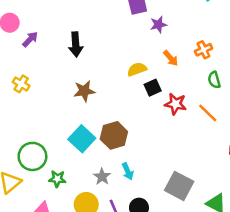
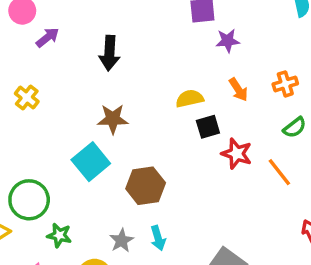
green semicircle: (214, 80) -> (295, 127), turned -119
cyan square: (82, 139) -> (91, 162), moved

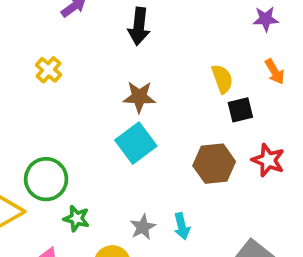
yellow semicircle: (190, 99) -> (222, 79), turned 80
red star: (237, 154) -> (268, 160), moved
cyan square: (91, 162) -> (136, 143), moved
brown hexagon: (146, 186) -> (214, 164), moved

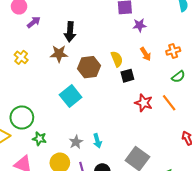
brown star: (139, 97) -> (59, 54), moved
brown hexagon: (214, 164) -> (89, 67), moved

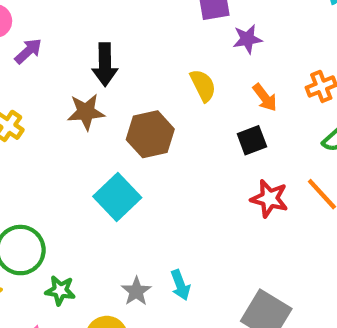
yellow semicircle: (117, 59) -> (203, 85), moved
black square: (127, 76) -> (252, 140), moved

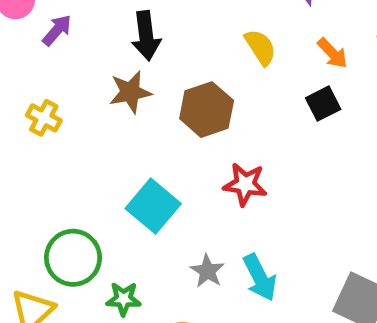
cyan square: (117, 197) -> (153, 206), moved
red star: (269, 199) -> (245, 184), moved
cyan arrow: (180, 285) -> (260, 277), size x1.4
gray star: (136, 291) -> (207, 271), moved

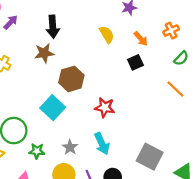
brown hexagon: (207, 110) -> (71, 79), moved
red star: (245, 184) -> (105, 107), moved
gray star: (207, 271) -> (70, 147), moved

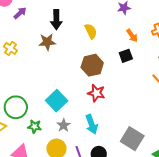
yellow semicircle: (107, 34) -> (91, 31), moved
brown hexagon: (71, 79) -> (92, 65), moved
cyan square: (53, 108) -> (57, 101), moved

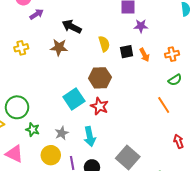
black arrow: (56, 20) -> (72, 27), turned 108
yellow cross: (10, 48) -> (21, 48), turned 32
black square: (126, 56) -> (127, 52), moved
cyan square: (57, 101) -> (74, 99), moved

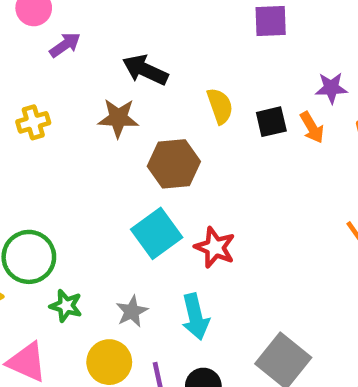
purple star: (141, 26) -> (331, 88), moved
brown hexagon: (100, 78) -> (174, 164), moved

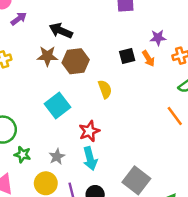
yellow semicircle: (220, 106) -> (105, 89), moved
brown hexagon: (174, 164) -> (76, 61), moved
cyan square: (157, 233) -> (58, 105), moved
red star: (215, 247) -> (89, 131), moved, turned 30

